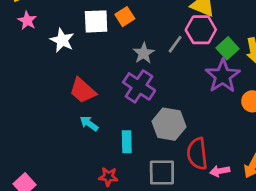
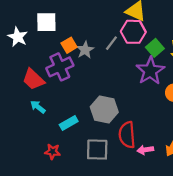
orange square: (125, 17) -> (69, 45), moved
purple cross: (139, 86) -> (60, 67), moved, turned 30
cyan rectangle: (127, 142) -> (69, 123), turned 60

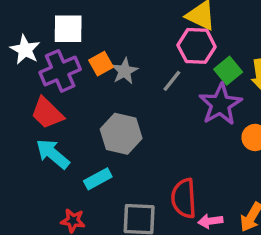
gray line: (111, 43) -> (172, 81), moved
purple cross: (60, 67) -> (60, 71), moved
cyan arrow: (38, 107) -> (53, 154), size x1.5
gray hexagon: (104, 109) -> (121, 134), moved

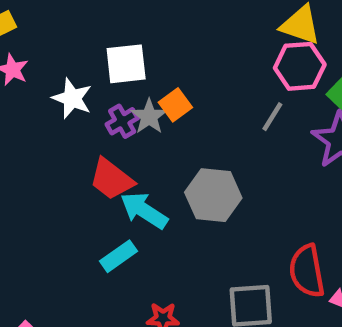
purple cross: (60, 71) -> (122, 121), size x0.6
gray star: (125, 71) -> (149, 116), moved
cyan arrow: (53, 154) -> (144, 210), moved
cyan rectangle: (98, 179) -> (118, 256), moved

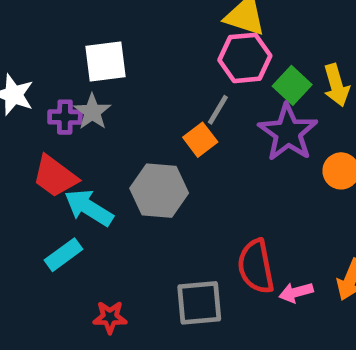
white square: (126, 64) -> (105, 61), moved
orange square: (175, 105) -> (200, 140), moved
purple cross: (122, 121) -> (65, 117), turned 32

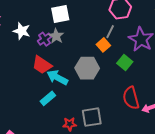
green square: (292, 85) -> (125, 63), moved
purple cross: (65, 117) -> (44, 39), turned -32
gray square: (199, 303) -> (92, 117), moved

